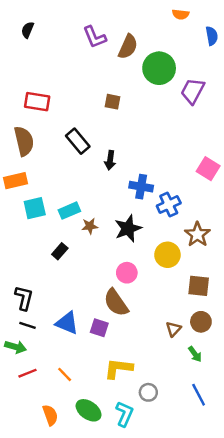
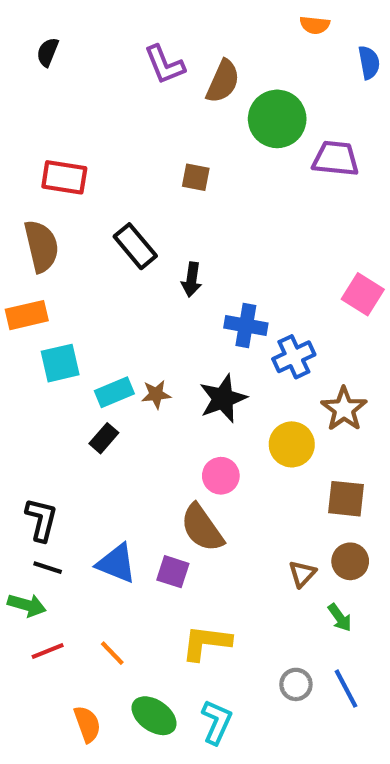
purple trapezoid: (193, 91) -> (336, 159), turned 68
cyan rectangle: (69, 211) -> (114, 392), moved
gray circle: (148, 392) -> (296, 684), moved

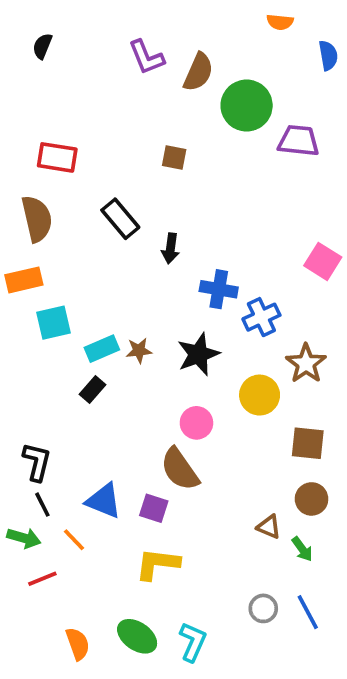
black line: (48, 568) -> (42, 505), turned 45
brown triangle: (302, 574) -> (269, 527), moved, turned -50
yellow L-shape: (206, 643) -> (157, 564), moved
orange line: (112, 653) -> (74, 540), moved

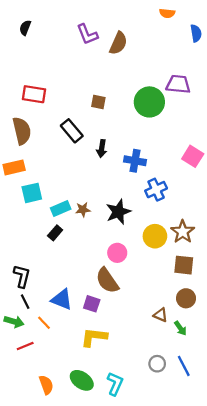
green circle: (247, 106) -> (149, 102), moved
brown square: (174, 157) -> (98, 102), moved
blue cross: (219, 289) -> (135, 161), moved
brown star: (306, 363) -> (183, 232), moved

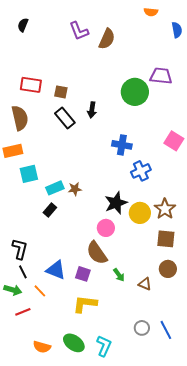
brown square: (98, 102) -> (61, 92), moved
black arrow: (102, 149) -> (92, 110), moved
black star: (118, 212) -> (116, 203), moved
green arrow: (180, 328) -> (119, 275), moved
orange semicircle: (46, 385) -> (42, 347), turned 126

